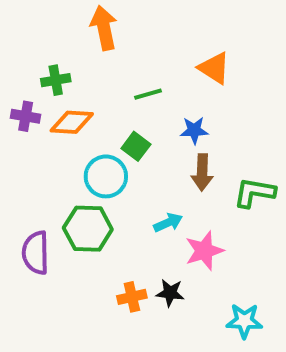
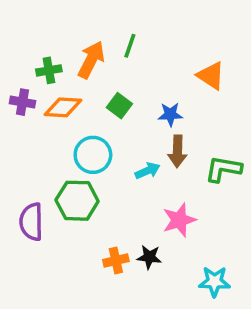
orange arrow: (104, 28) -> (91, 60), moved, turned 39
orange triangle: (214, 68) -> (211, 76), moved
green line: (148, 94) -> (130, 46), moved, turned -55
green square: (136, 146) -> (119, 106), moved
cyan arrow: (168, 223) -> (148, 171), moved

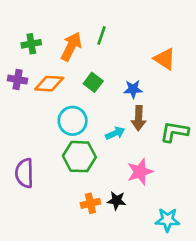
green cross: (49, 70) -> (31, 44), moved
green hexagon: (77, 201) -> (79, 157), moved

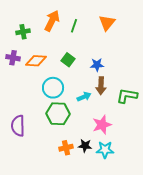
orange arrow: (71, 47) -> (52, 21), moved
orange triangle: (165, 59) -> (107, 23), moved, turned 36
cyan star: (167, 220) -> (105, 150), moved

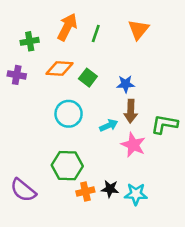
orange diamond: (36, 61) -> (59, 68), moved
green hexagon: (58, 114) -> (67, 166), moved
pink star: (102, 125) -> (133, 145), moved, turned -30
purple semicircle: (18, 126) -> (23, 190), moved, turned -50

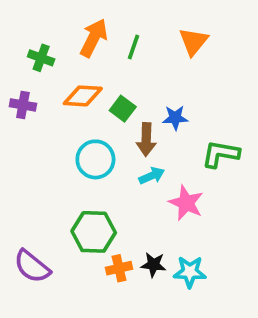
green cross: (30, 41) -> (41, 58), turned 30
brown arrow: (131, 111) -> (146, 139), moved
green L-shape: (164, 124) -> (221, 154), moved

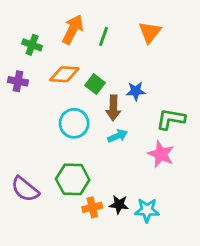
pink star: (186, 203) -> (161, 154), moved
purple semicircle: (32, 266) -> (25, 189), moved

